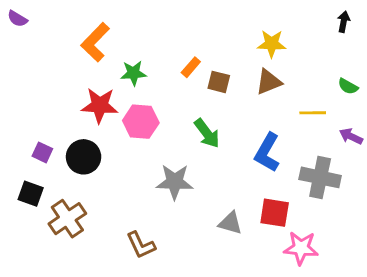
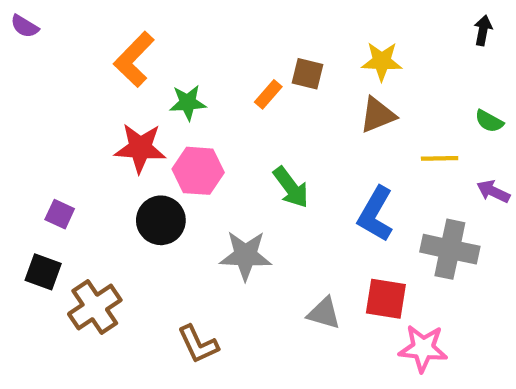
brown square: (219, 82) -> (307, 74), moved
black circle: (84, 157) -> (161, 220), moved

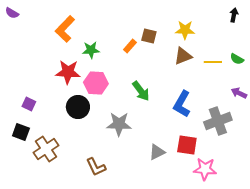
yellow line: (440, 158) -> (213, 62), moved
gray cross: (450, 249) -> (218, 121), turned -32
gray triangle: (324, 313) -> (157, 152), turned -42

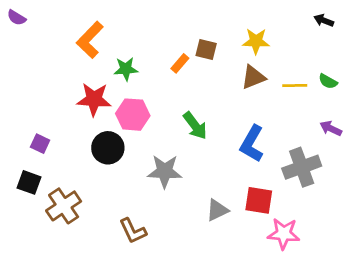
black arrow: (234, 15) -> (324, 20), turned -80

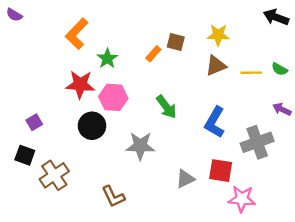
black arrow: (324, 20) -> (276, 17), size x1.5
green star: (126, 69) -> (107, 59), turned -30
purple square: (40, 144) -> (34, 122), turned 35

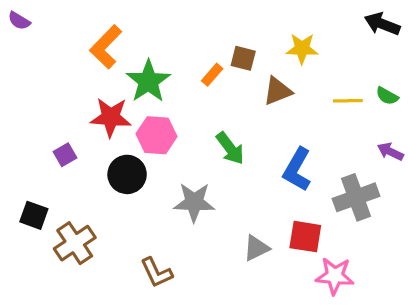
green star: (107, 59) -> (148, 81), size x1.5
brown triangle: (216, 66) -> (278, 91), moved
purple square: (34, 122) -> (65, 155), moved

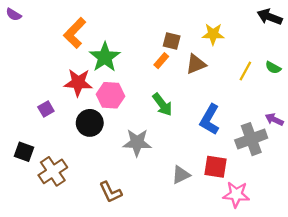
orange rectangle: (212, 75) -> (161, 61), moved
yellow line: (348, 101) -> (245, 71), turned -60
purple arrow: (390, 152) -> (274, 119), moved

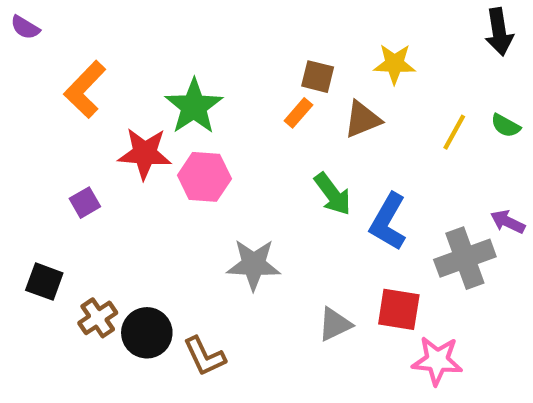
black arrow: (270, 17) -> (499, 32), turned -120
orange L-shape: (75, 33) -> (85, 89), moved
green arrow: (162, 104) -> (333, 194), moved
black circle: (90, 123) -> (147, 333), moved
brown cross: (53, 171) -> (98, 318), size x0.7

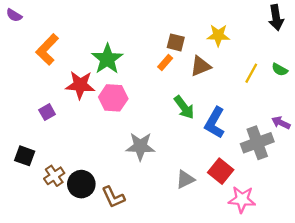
red square: (399, 309) -> (221, 171), turned 30

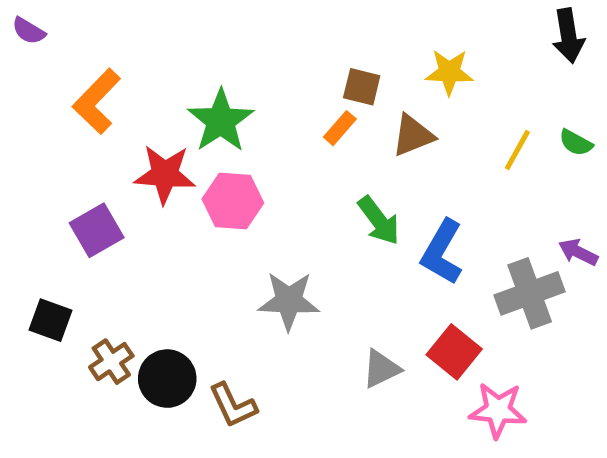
purple square: (47, 112) -> (97, 230), size x1.5

